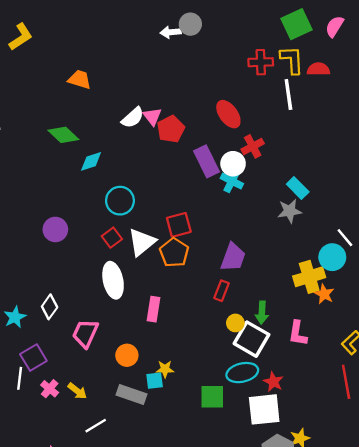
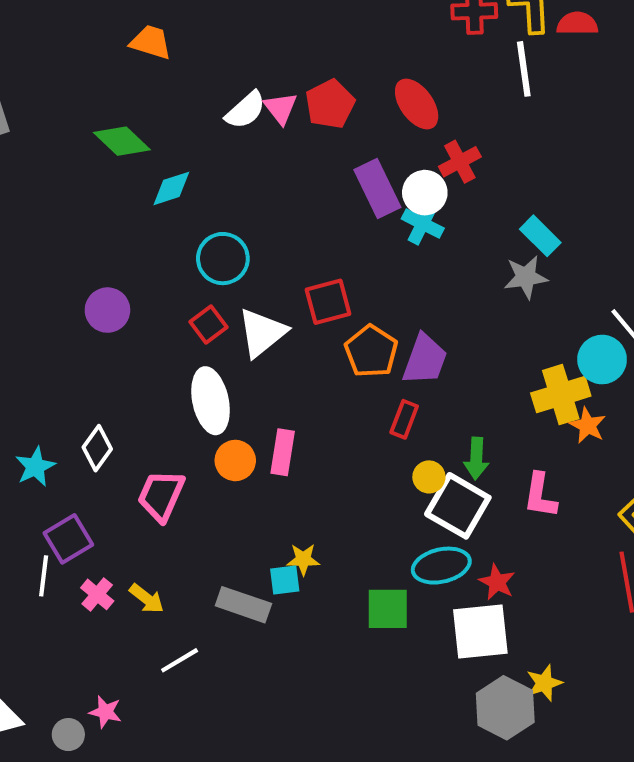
red pentagon: (171, 129) -> (330, 104), moved
orange pentagon: (174, 253) -> (371, 351), moved
orange circle: (127, 355) -> (235, 460), moved

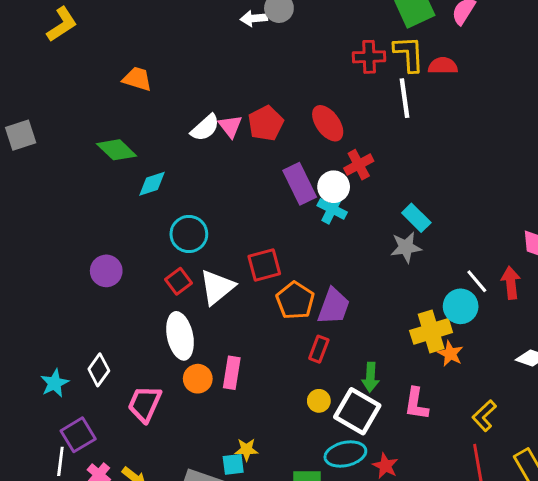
yellow circle: (429, 477) -> (319, 401), moved

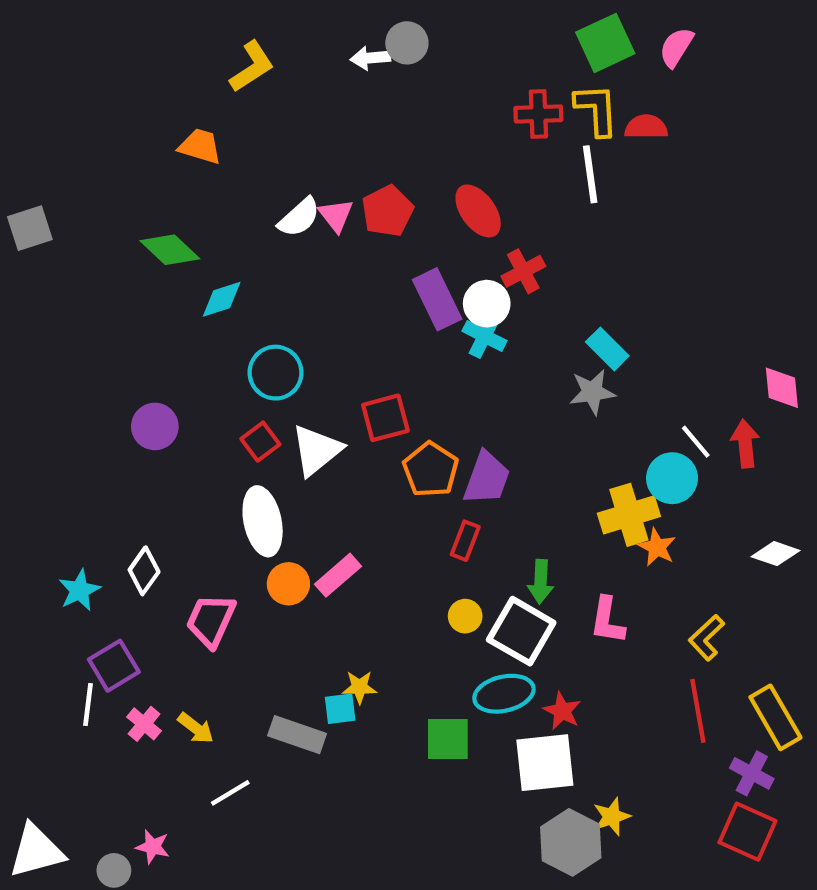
yellow L-shape: (62, 24) -> (252, 67), moved
pink rectangle: (232, 373) -> (338, 575), turned 40

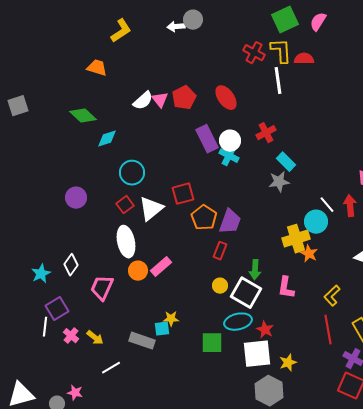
red cross: (538, 114) -> (254, 53), turned 30
red cross: (523, 271) -> (266, 133), moved
yellow star: (612, 817) -> (288, 363), moved

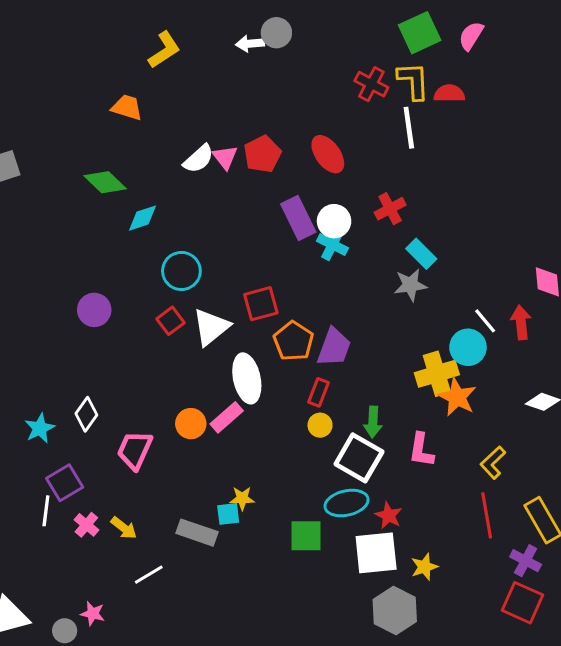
white ellipse: (126, 242) -> (247, 378), moved
orange star: (309, 254) -> (457, 397), size x1.4
yellow circle: (220, 286) -> (320, 425), moved

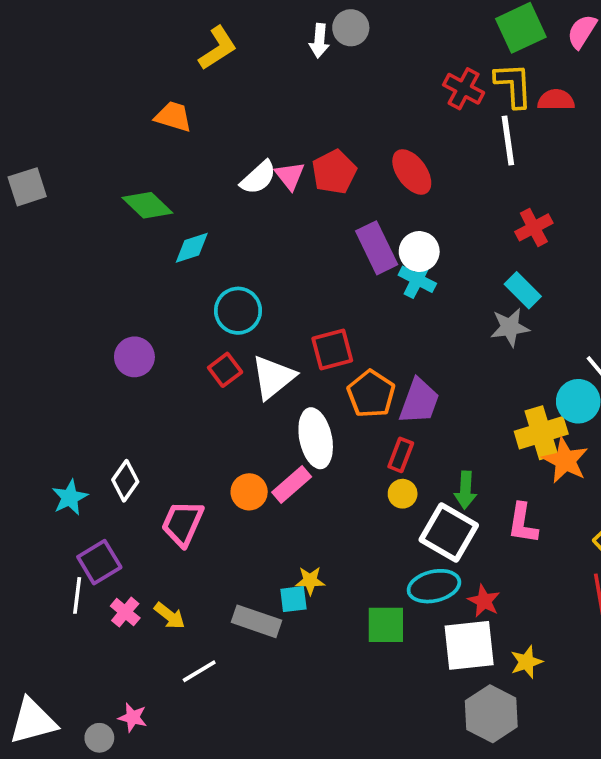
white arrow: (250, 44) -> (319, 41), turned -80
red cross: (390, 209) -> (534, 227), moved

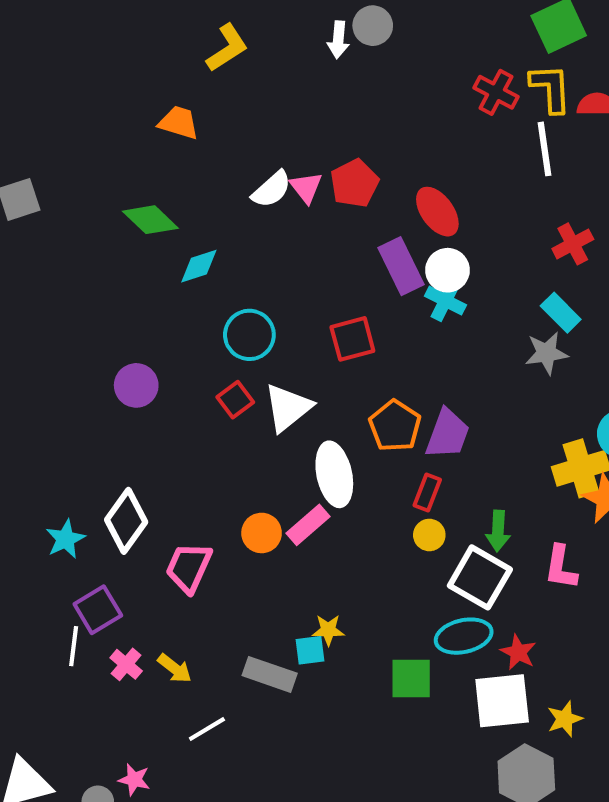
red ellipse: (412, 172) -> (437, 212), moved
red square: (332, 349) -> (352, 339), moved
white diamond: (125, 481) -> (126, 521), size x1.4

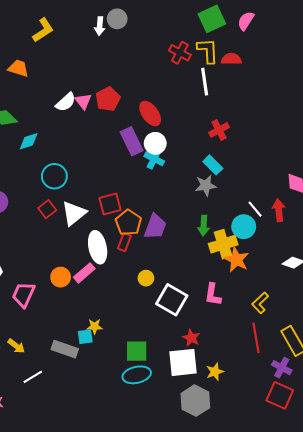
red square: (352, 339) -> (110, 204), moved
red rectangle: (427, 493) -> (124, 242), moved
green arrow: (498, 531) -> (204, 226), moved
cyan ellipse: (464, 636) -> (137, 375), moved

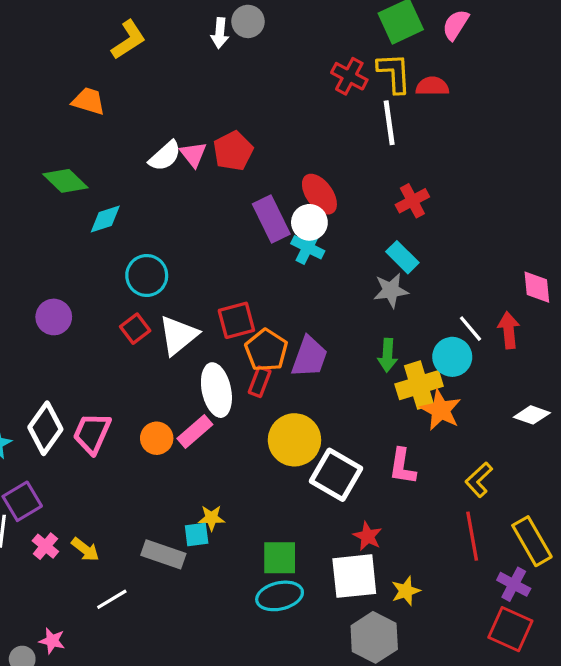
red ellipse: (150, 113) -> (319, 194), moved
yellow circle: (146, 278) -> (294, 440), size x2.0
pink trapezoid: (24, 295) -> (92, 433), moved

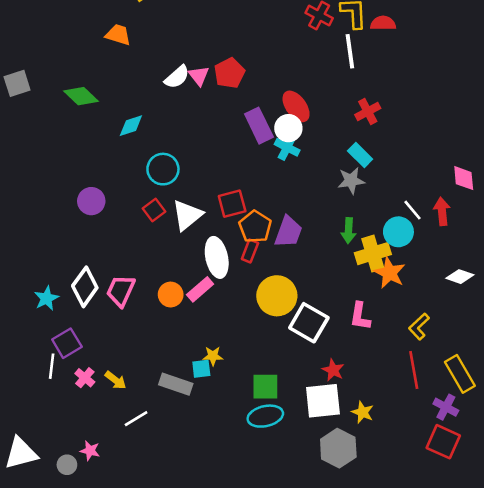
green diamond: (65, 181) -> (81, 96), moved
yellow star: (406, 591) -> (363, 412), turned -30

